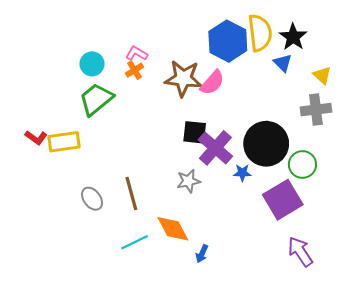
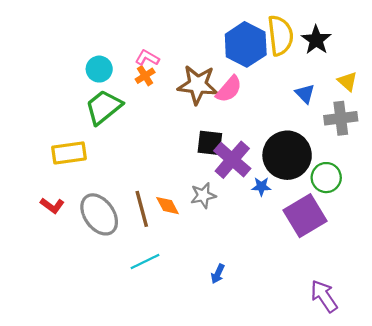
blue triangle: (283, 63) -> (305, 94), moved
red L-shape: (36, 138) -> (52, 206), moved
gray ellipse: (92, 199) -> (99, 214), size x1.6
orange diamond: (173, 229) -> (167, 206), moved, size x0.7
purple arrow: (300, 252) -> (324, 296), moved

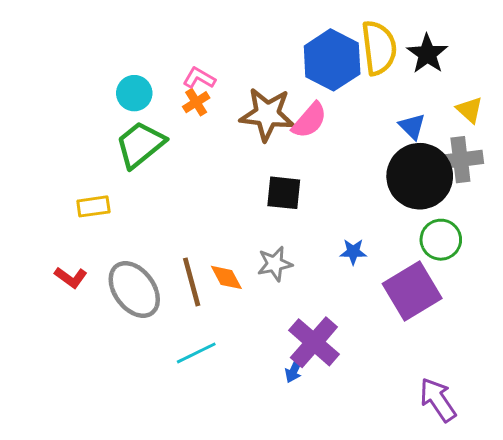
yellow rectangle: (69, 153) -> (93, 206), size x0.7
black circle: (287, 155) -> (420, 176), moved
purple cross: (232, 160) -> (314, 342), moved

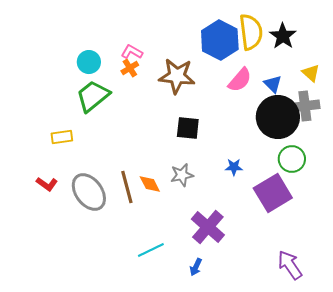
pink semicircle: (309, 120) -> (240, 80), moved
cyan line: (196, 353) -> (151, 250), moved
blue arrow: (294, 370) -> (196, 267), moved

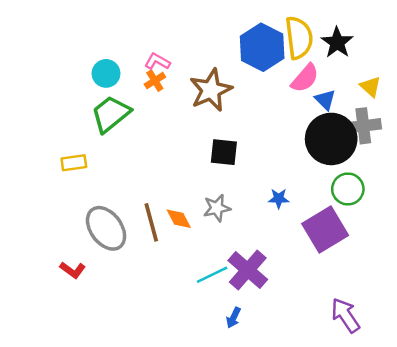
brown star: (177, 76) -> (211, 90), turned -30
pink semicircle: (240, 80) -> (305, 78), moved
red L-shape: (47, 184) -> (73, 270), moved
cyan line: (151, 250) -> (212, 275), moved

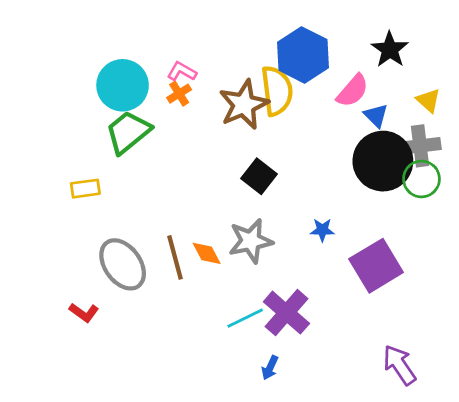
yellow semicircle: (299, 38) -> (277, 91), moved
cyan circle: (106, 73) -> (123, 85), size x1.6
black square: (224, 152) -> (259, 176), turned 32
green circle: (348, 189) -> (421, 179), moved
gray star: (217, 208) -> (251, 241), size x1.4

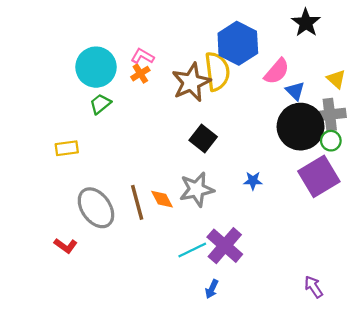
black star: (390, 49) -> (306, 23), moved
green trapezoid: (128, 132) -> (100, 104), size x0.6
green circle: (421, 179) -> (331, 141), size x0.7
purple square: (376, 266) -> (319, 176), moved
purple arrow: (399, 365) -> (314, 287), size x0.7

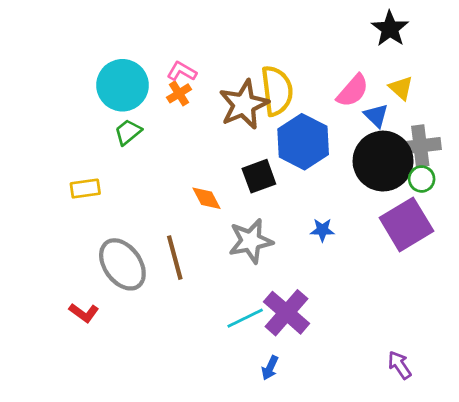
blue hexagon: (238, 43) -> (303, 142), moved
yellow triangle: (336, 79) -> (401, 88), moved
black square: (203, 139) -> (259, 176), turned 32
orange diamond: (162, 199) -> (207, 198), moved

